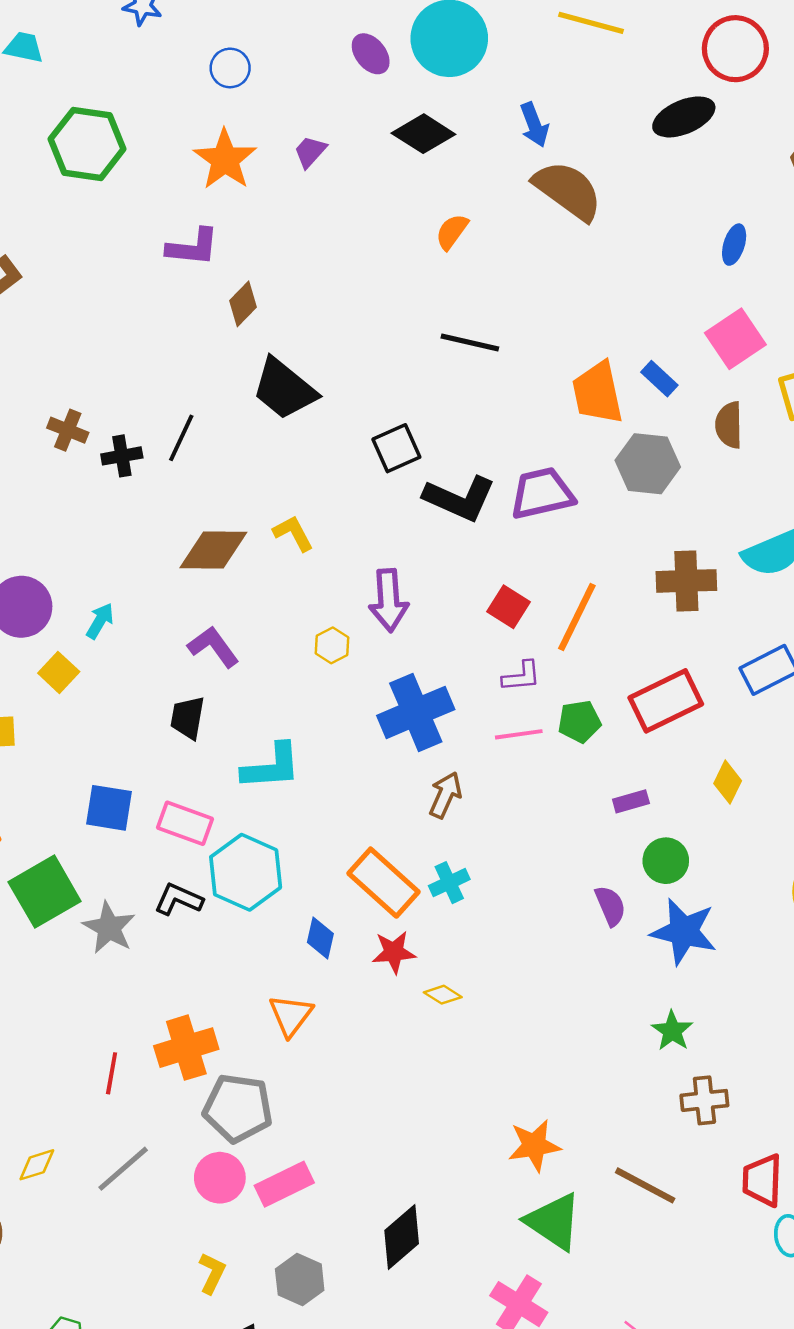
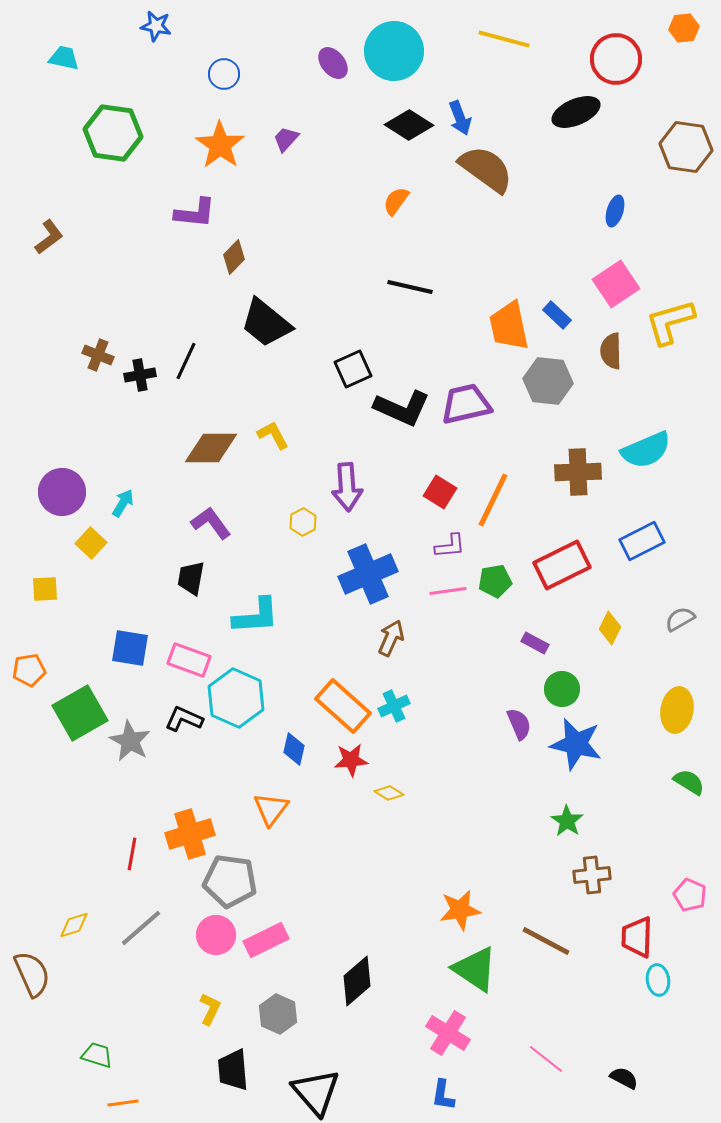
black diamond: (423, 134) -> (409, 125), moved
purple rectangle: (631, 801) -> (535, 643), turned 44

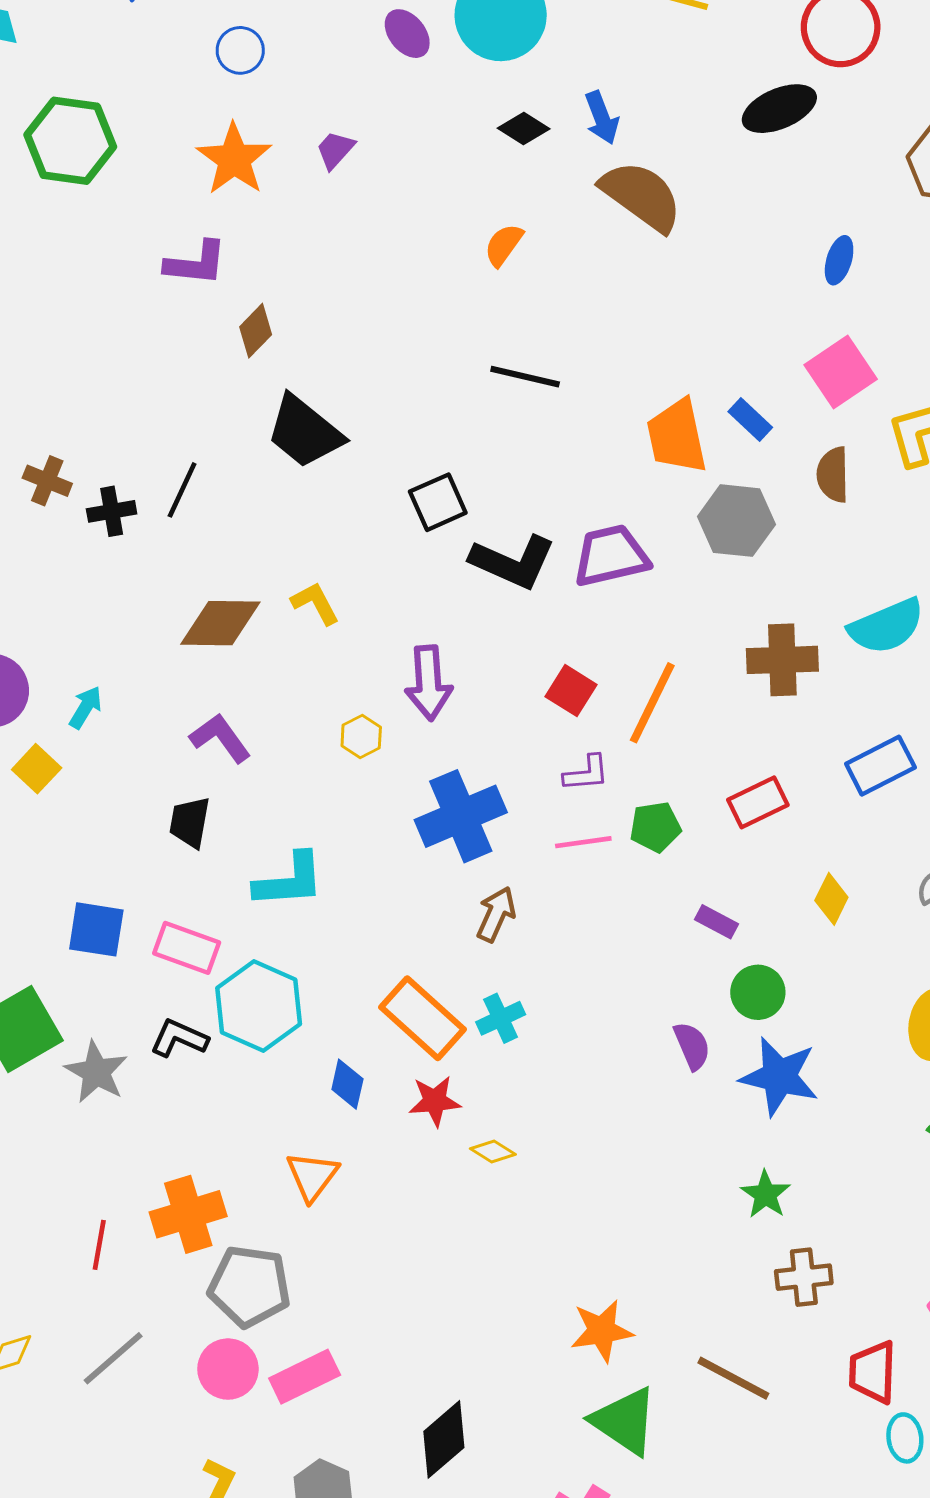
black diamond: (409, 125) -> (524, 128), size x0.7
red rectangle: (562, 565) -> (758, 802), size x0.7

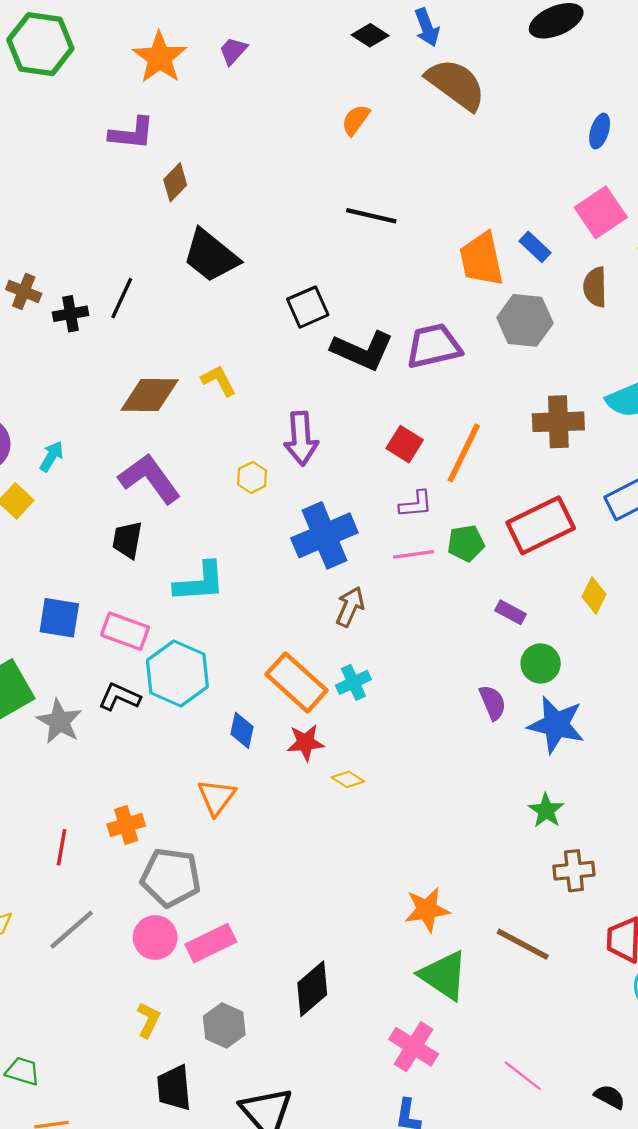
purple L-shape: (220, 738) -> (150, 479), size x1.4
red rectangle: (758, 802) -> (541, 525), size x1.5
orange cross: (188, 1214) -> (126, 825), size x0.7

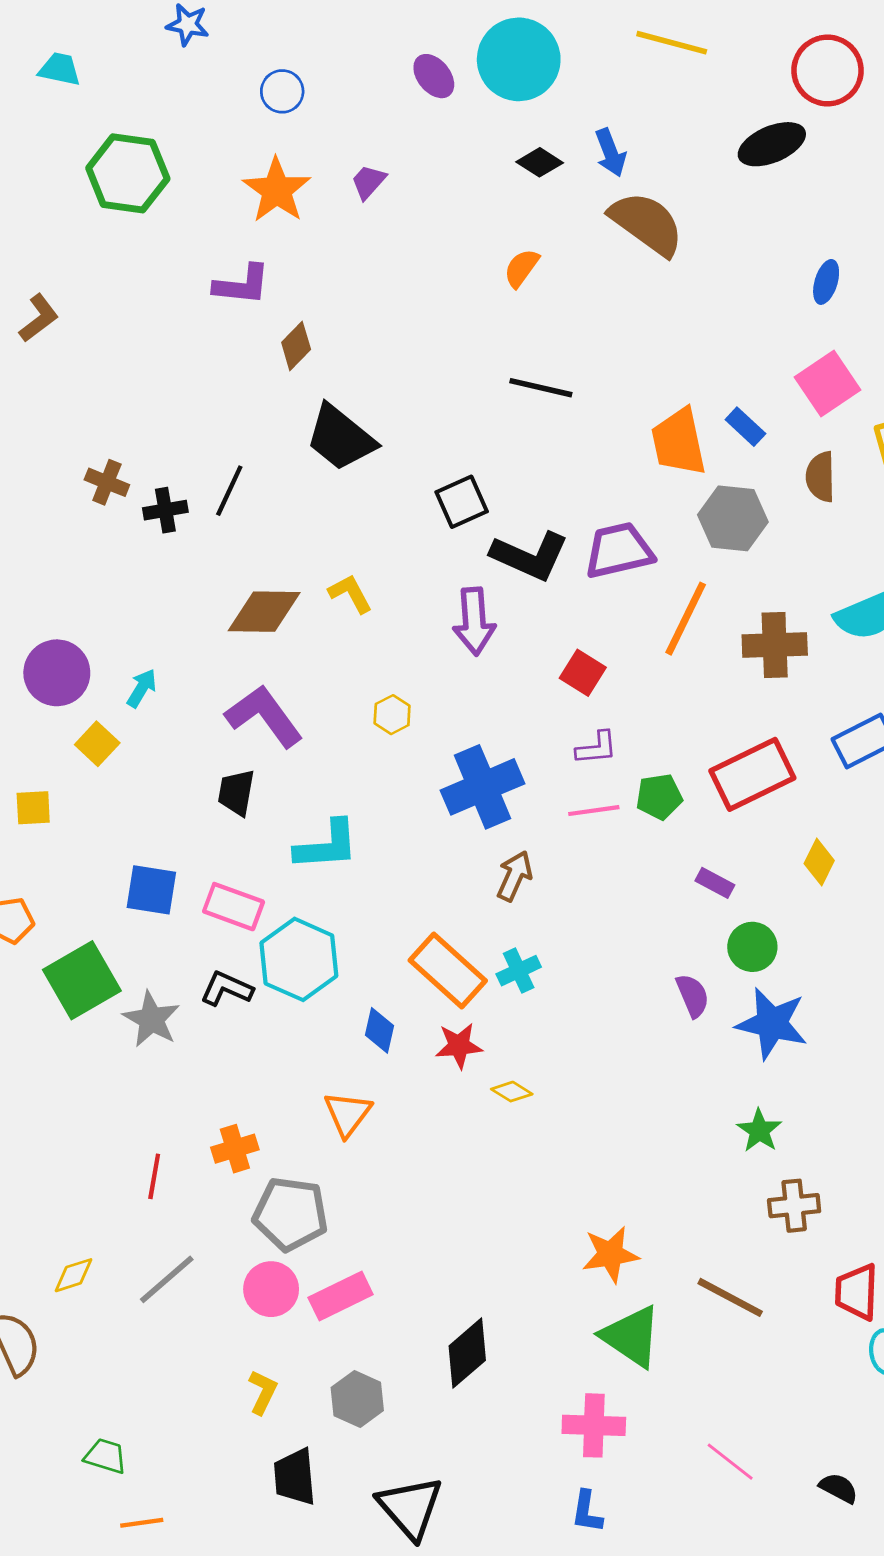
purple arrow: (301, 438) -> (474, 621), moved
orange line: (464, 453) -> (686, 619), moved
pink cross: (414, 1047) -> (594, 1425), turned -30

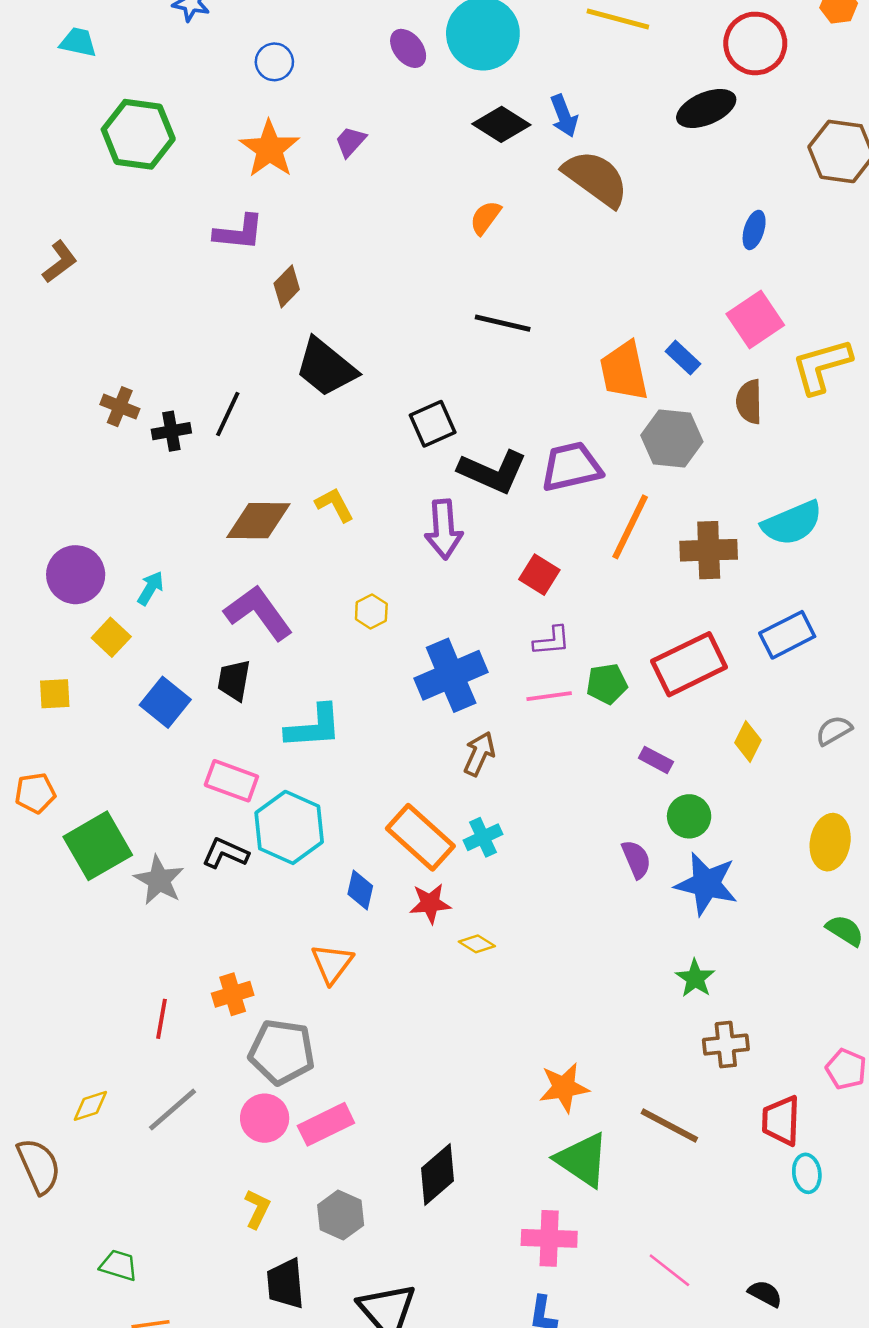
black diamond: (540, 162) -> (501, 124), size x1.4
blue square: (151, 890) -> (165, 702), moved, turned 30

